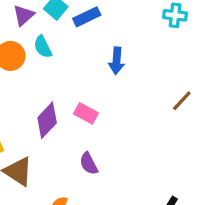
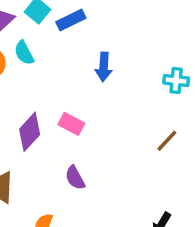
cyan cross: (175, 15) -> (176, 81), moved
brown line: (182, 101) -> (167, 141), moved

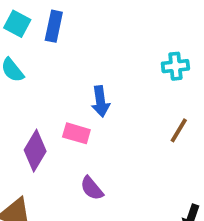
blue rectangle: (71, 20) -> (54, 26), turned -40
blue arrow: (104, 67) -> (101, 101), moved

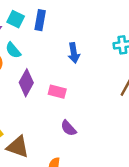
blue arrow: (101, 101) -> (74, 53), moved
purple diamond: (35, 151) -> (26, 83), moved

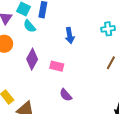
cyan semicircle: (13, 50) -> (29, 26), moved

